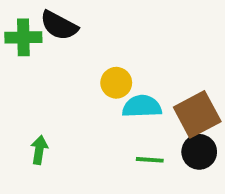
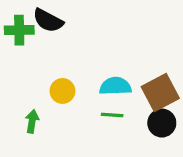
yellow circle: (116, 83) -> (62, 91), moved
green line: (150, 160) -> (112, 115), moved

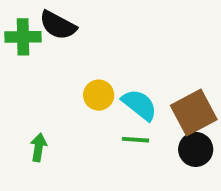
cyan semicircle: (115, 86) -> (139, 105), turned 40
yellow circle: (62, 91) -> (99, 95), moved

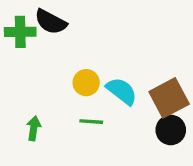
green line: (136, 140) -> (91, 122), moved

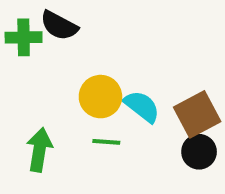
yellow circle: (86, 83) -> (100, 97), size x1.4
green arrow: (34, 128) -> (39, 150), size x1.5

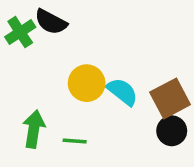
green cross: (24, 37) -> (20, 32), turned -32
green line: (106, 142) -> (75, 141), moved

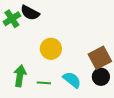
cyan semicircle: (122, 92) -> (72, 80), moved

